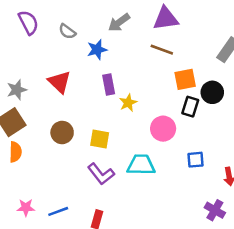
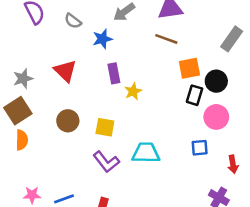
pink circle: (163, 129) -> (216, 117), moved

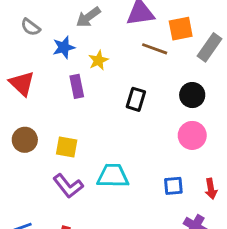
brown line: (166, 39) -> (155, 49), moved
orange square: (189, 68) -> (181, 29), moved
yellow star: (133, 91) -> (98, 60), moved
black rectangle: (195, 95) -> (136, 99), moved
blue square: (200, 148) -> (173, 186), moved

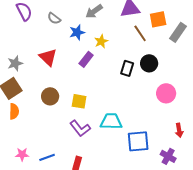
brown line: (155, 49) -> (140, 33), turned 36
purple rectangle: (77, 86) -> (86, 59), turned 49
black circle: (192, 95) -> (149, 63), moved
blue square: (173, 186) -> (138, 141), moved, size x1.6

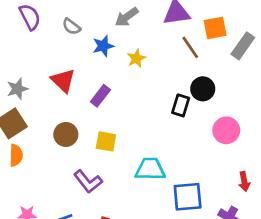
purple rectangle: (86, 59) -> (100, 96), moved
black rectangle: (127, 68) -> (181, 105), moved
purple L-shape: (80, 128) -> (88, 182), moved

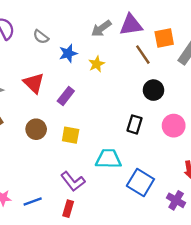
gray arrow: (127, 17) -> (101, 28), moved
black rectangle: (181, 105) -> (135, 124), moved
purple L-shape: (88, 182) -> (73, 181), moved
blue square: (188, 197) -> (140, 183), turned 36

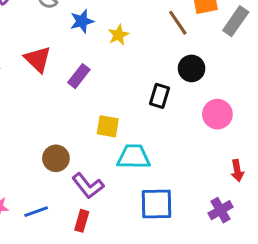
black rectangle: (135, 124) -> (160, 96), moved
brown circle: (36, 129) -> (56, 158), moved
yellow square: (71, 135) -> (108, 126), moved
blue square: (140, 183) -> (156, 204), moved, turned -32
purple cross: (176, 200) -> (220, 210), turned 30

